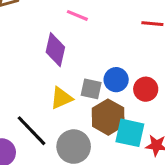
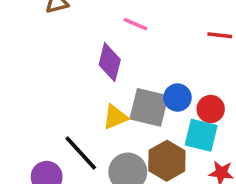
gray square: (91, 89) -> (149, 107), size x1.6
brown hexagon: (108, 117) -> (167, 161), moved
cyan square: (130, 133) -> (201, 135), moved

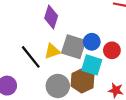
cyan square: (201, 135) -> (92, 65), moved
black line: (81, 153) -> (31, 57), moved

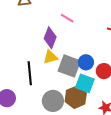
yellow triangle: (52, 51) -> (50, 57), moved
black line: (31, 57) -> (30, 73), turned 30

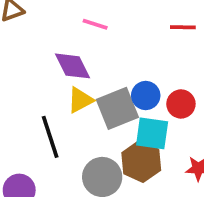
purple diamond: (50, 38) -> (73, 66), turned -35
gray square: (69, 66) -> (117, 108), turned -30

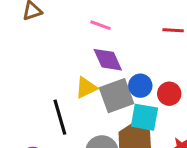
purple diamond: (73, 66) -> (108, 60), moved

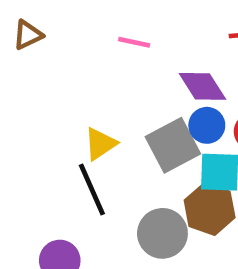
purple diamond: (108, 60) -> (202, 86), moved
yellow triangle: (86, 88) -> (100, 144), moved

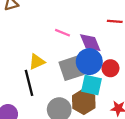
pink line: (134, 42) -> (62, 33), moved
blue circle: (207, 125) -> (89, 62), size x1.5

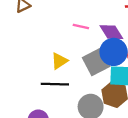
black line: (29, 83) -> (55, 84), turned -65

